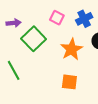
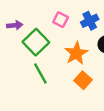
green line: (14, 70) -> (40, 73), moved
orange square: (69, 82) -> (83, 80), moved, turned 35

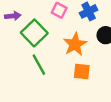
orange square: (83, 80) -> (82, 71), turned -36

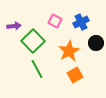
orange square: (82, 71) -> (75, 75), turned -35

